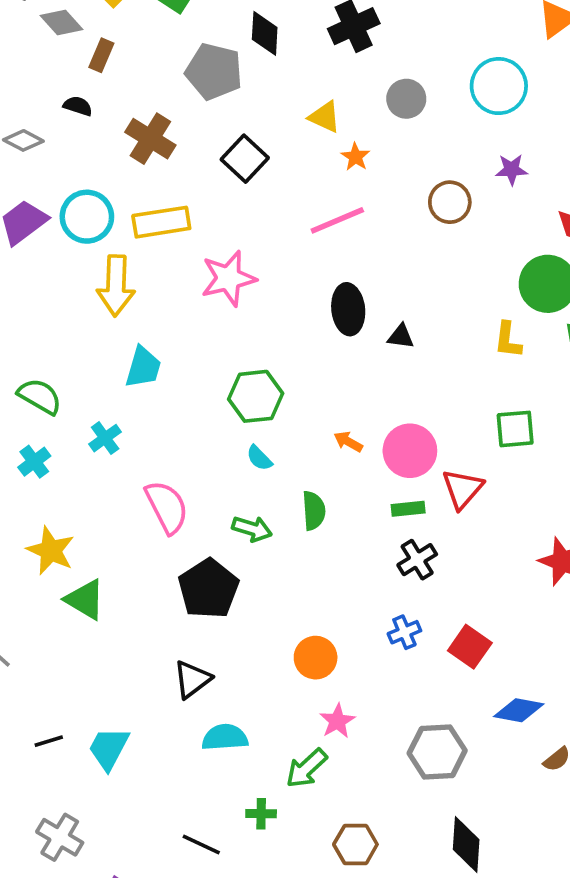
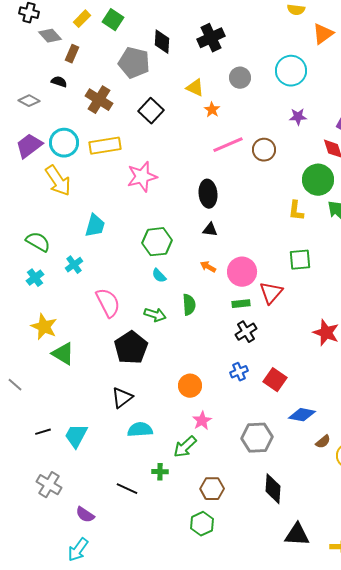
brown circle: (450, 202) -> (264, 150), moved
pink line: (337, 220) -> (228, 145), moved
yellow arrow: (116, 286) -> (58, 181), moved, turned -36
black triangle: (401, 336) -> (210, 230), moved

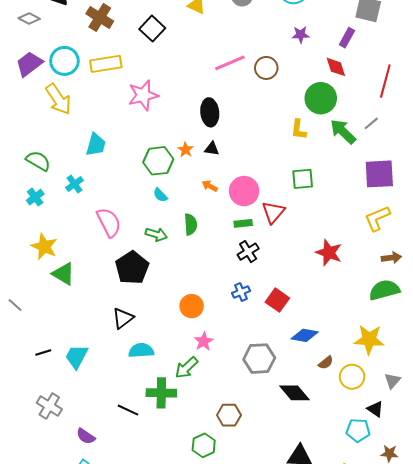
orange star: (212, 110) -> (186, 150), moved
green cross: (160, 472) -> (161, 393), size x1.8
brown hexagon: (212, 489) -> (229, 415), moved
black diamond: (273, 489) -> (295, 393), moved, turned -44

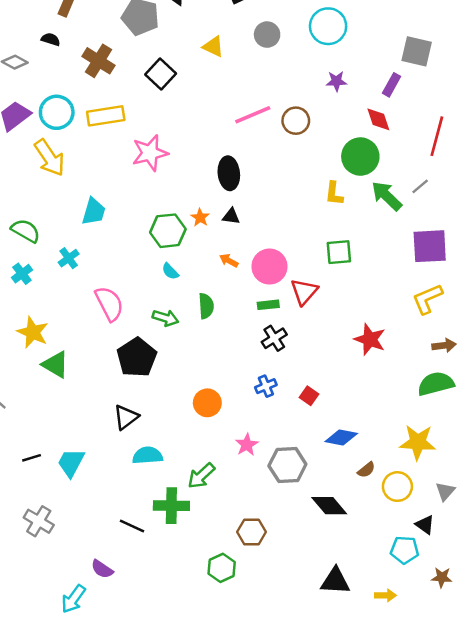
red square: (277, 300) -> (309, 396), size x0.7
pink star: (204, 341) -> (247, 445), moved
purple semicircle: (86, 436) -> (102, 569), moved

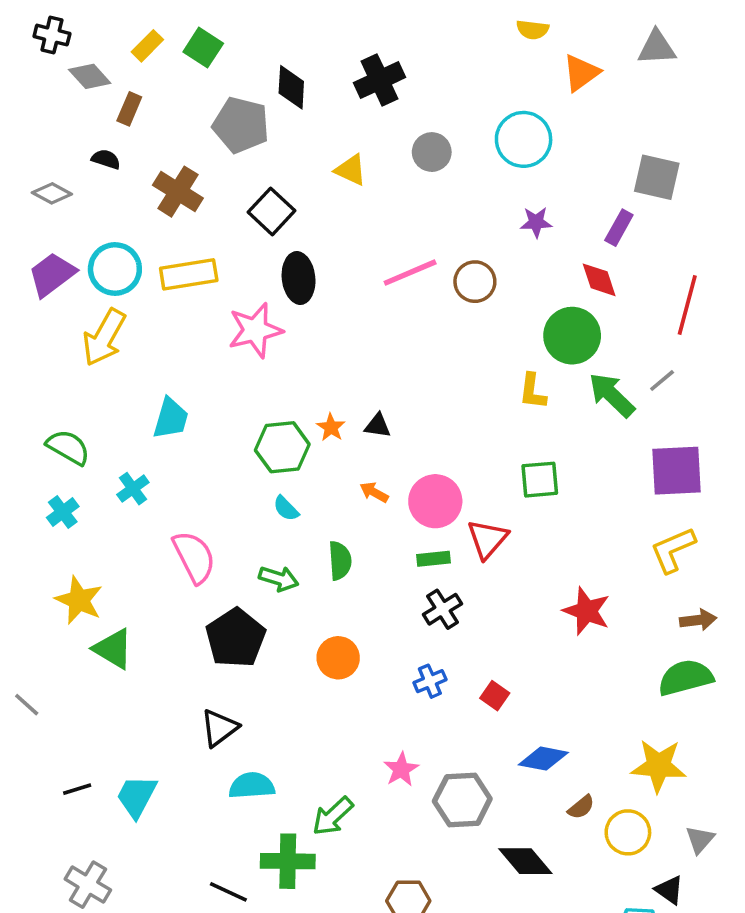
yellow arrow: (49, 158) -> (104, 337), turned 63
black ellipse: (229, 173) -> (299, 278), moved
orange circle: (207, 403) -> (338, 658), moved

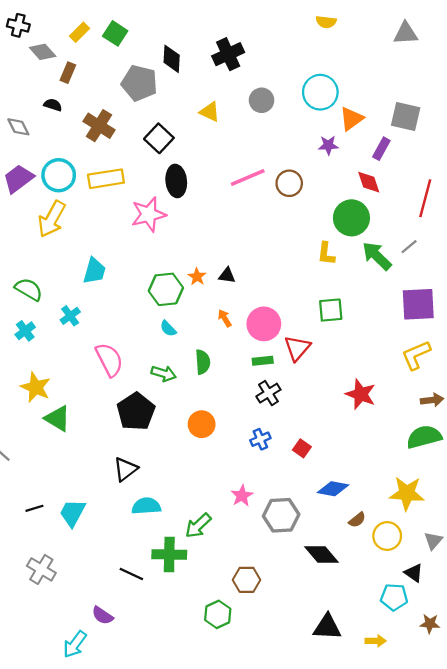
orange triangle: (581, 73) -> (351, 119), moved
gray diamond: (52, 193) -> (18, 127), turned 35
orange arrow: (374, 492) -> (225, 318), turned 30

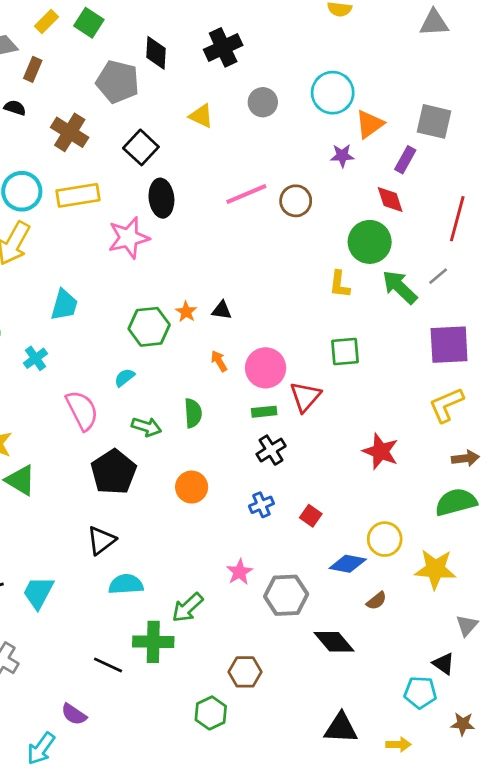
cyan semicircle: (168, 329) -> (124, 377), moved, turned 96
yellow circle: (387, 536) -> (385, 539), moved

